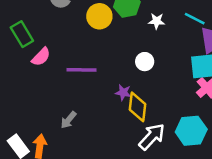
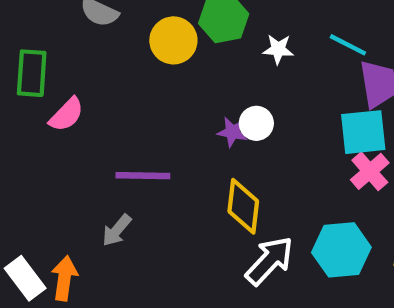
green rectangle: (22, 34) -> (32, 73), turned 35
purple line: (82, 70) -> (143, 176), moved
purple star: (123, 93) -> (232, 132), moved

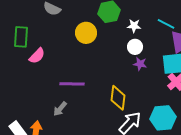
yellow circle: (173, 40) -> (86, 33), moved
white circle: (256, 123) -> (135, 47), moved
purple star: (232, 132) -> (140, 64), moved

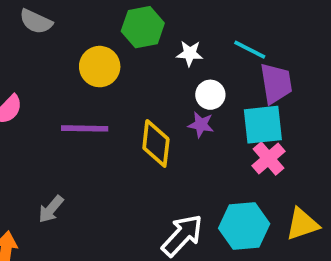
white circle: (135, 47) -> (210, 95), moved
purple line: (72, 84) -> (85, 128), moved
yellow diamond: (118, 98) -> (156, 143), moved

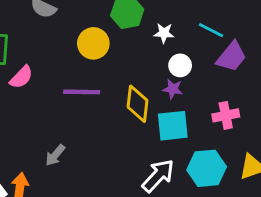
purple trapezoid: (276, 83) -> (232, 57), turned 48
cyan square: (263, 125) -> (173, 126), moved
pink cross: (268, 158) -> (226, 115), turned 30

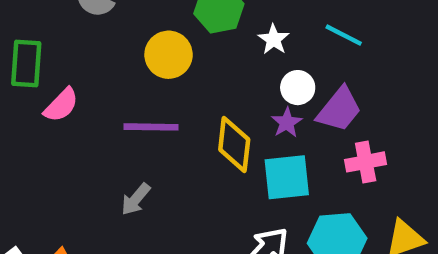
white star: (164, 33) -> (274, 39), turned 30
purple trapezoid: (232, 57) -> (339, 109), moved
purple star: (173, 89) -> (287, 123), turned 30
gray arrow: (55, 155) -> (136, 199), moved

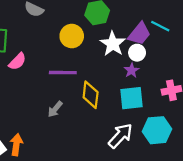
white star: (274, 39) -> (113, 44), moved, size x1.6
purple trapezoid: (339, 109) -> (139, 34), moved
yellow diamond: (234, 144) -> (91, 95), moved

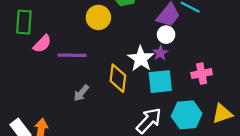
white star: (113, 44) -> (141, 59), moved
purple line: (63, 73) -> (72, 55), moved

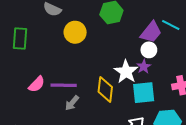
yellow circle: (98, 17) -> (75, 32), moved
pink semicircle: (42, 44) -> (37, 84), moved
purple line: (72, 55) -> (64, 85), moved

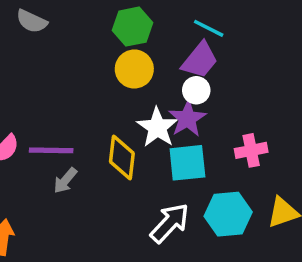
cyan line: (171, 25) -> (209, 28), moved
yellow circle: (75, 32) -> (134, 69), moved
purple star: (144, 67) -> (187, 119), size x1.5

